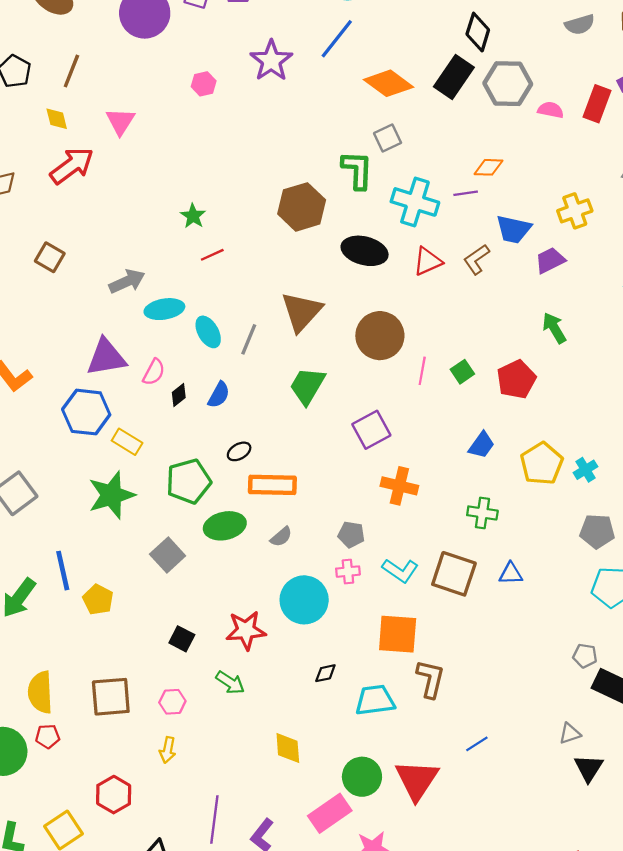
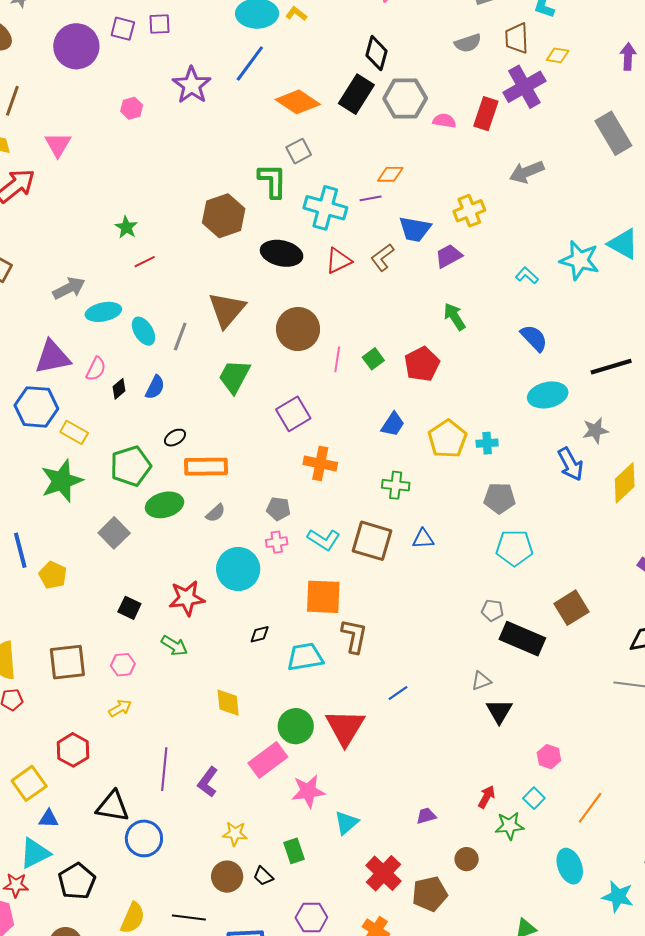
cyan cross: (585, 470) -> (487, 443), turned 30
yellow arrow: (168, 750) -> (120, 708), turned -130

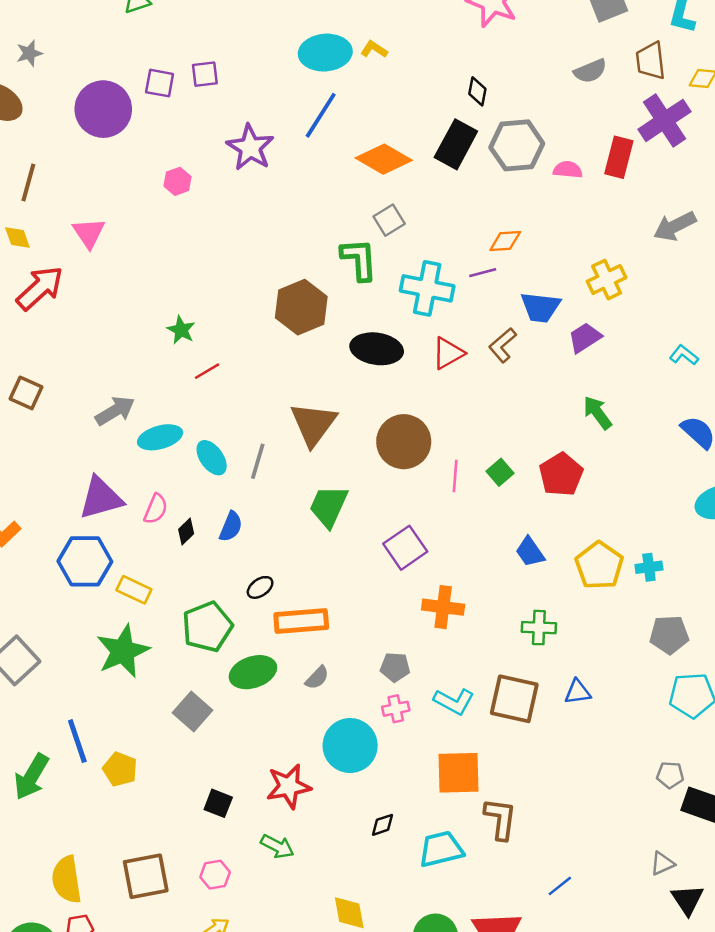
black diamond: (376, 53) -> (477, 91), size x0.7
blue trapezoid: (393, 424) -> (530, 552), turned 116

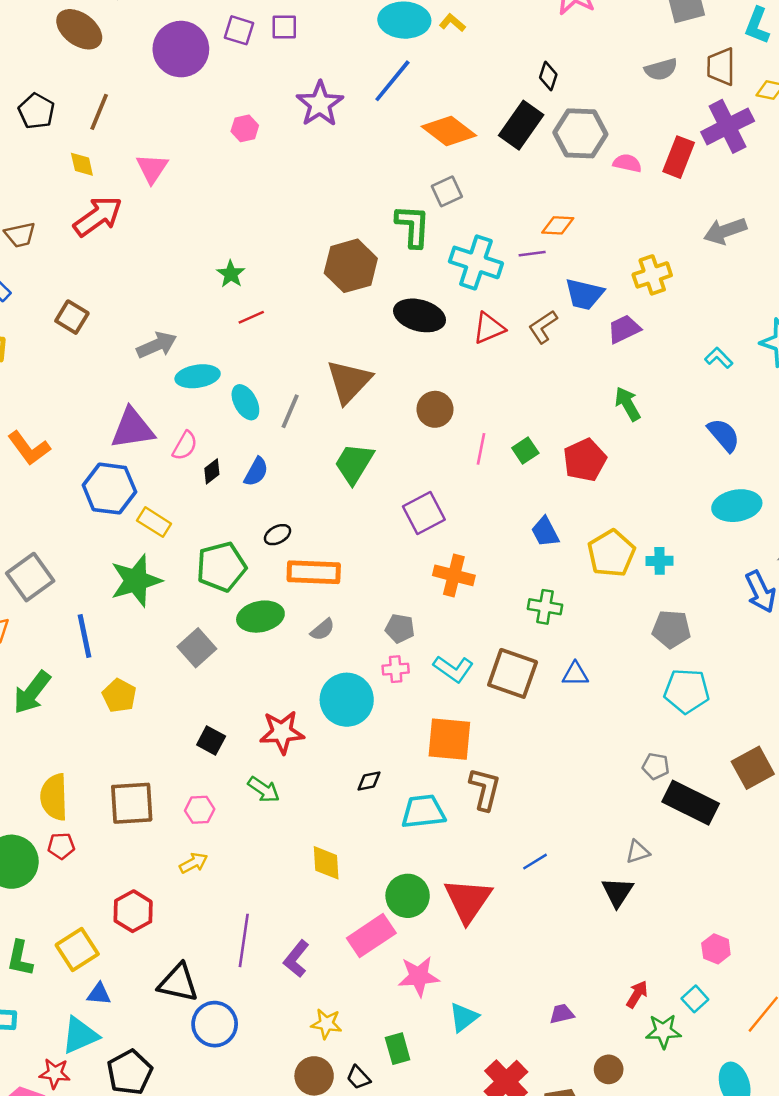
brown circle: (404, 442) -> (435, 409), size x0.7
blue line: (77, 741) -> (84, 636), moved
black triangle: (687, 900) -> (617, 892), moved

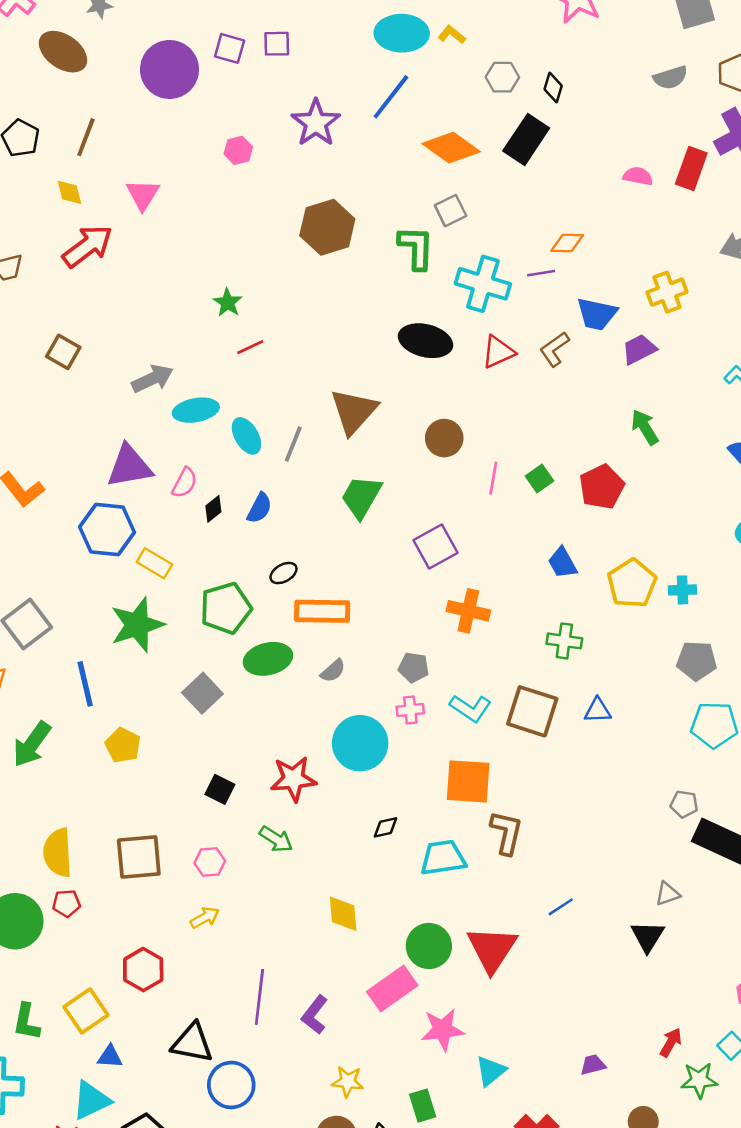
gray hexagon: (580, 133) -> (502, 77), moved, size x0.6
brown hexagon: (351, 266) -> (327, 227), moved

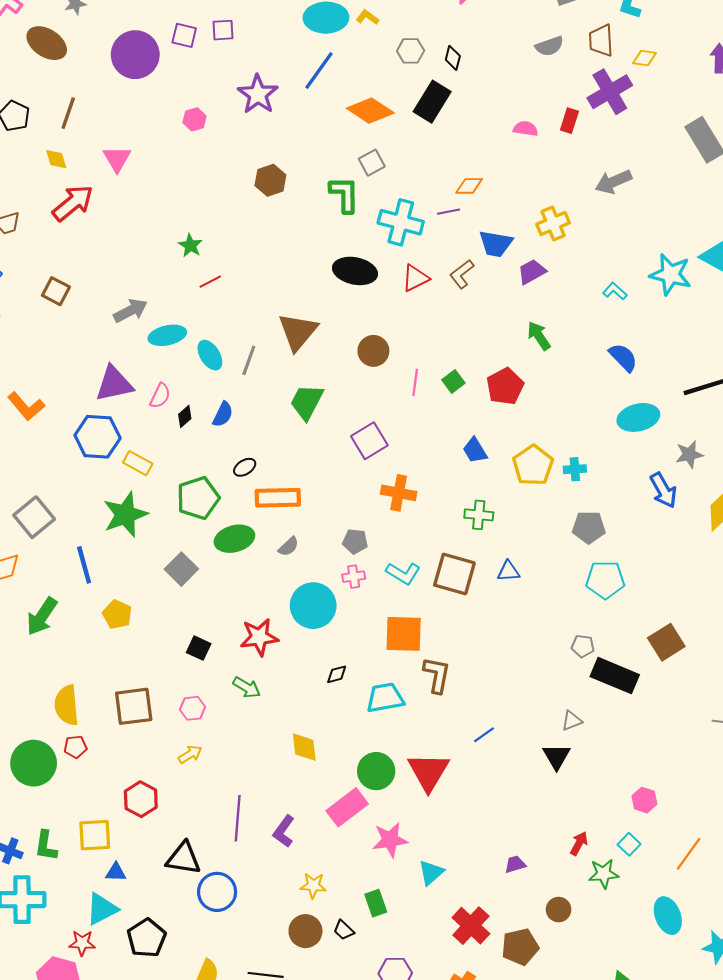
red rectangle: (691, 168) -> (569, 121), size x0.7
brown hexagon: (327, 227) -> (270, 180), size x0.7
yellow square: (86, 1011) -> (95, 835), turned 33

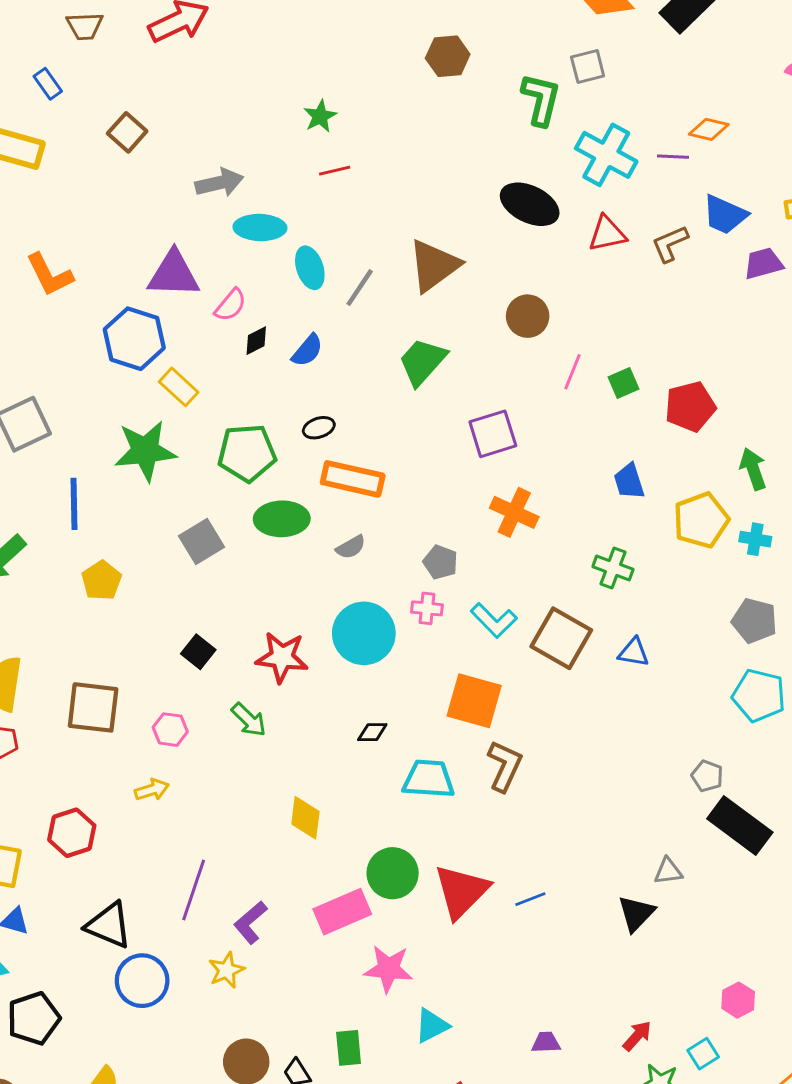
green arrow: (539, 336) -> (753, 469), moved
blue line: (484, 735) -> (530, 899), moved
yellow star: (313, 886) -> (227, 970), moved, turned 30

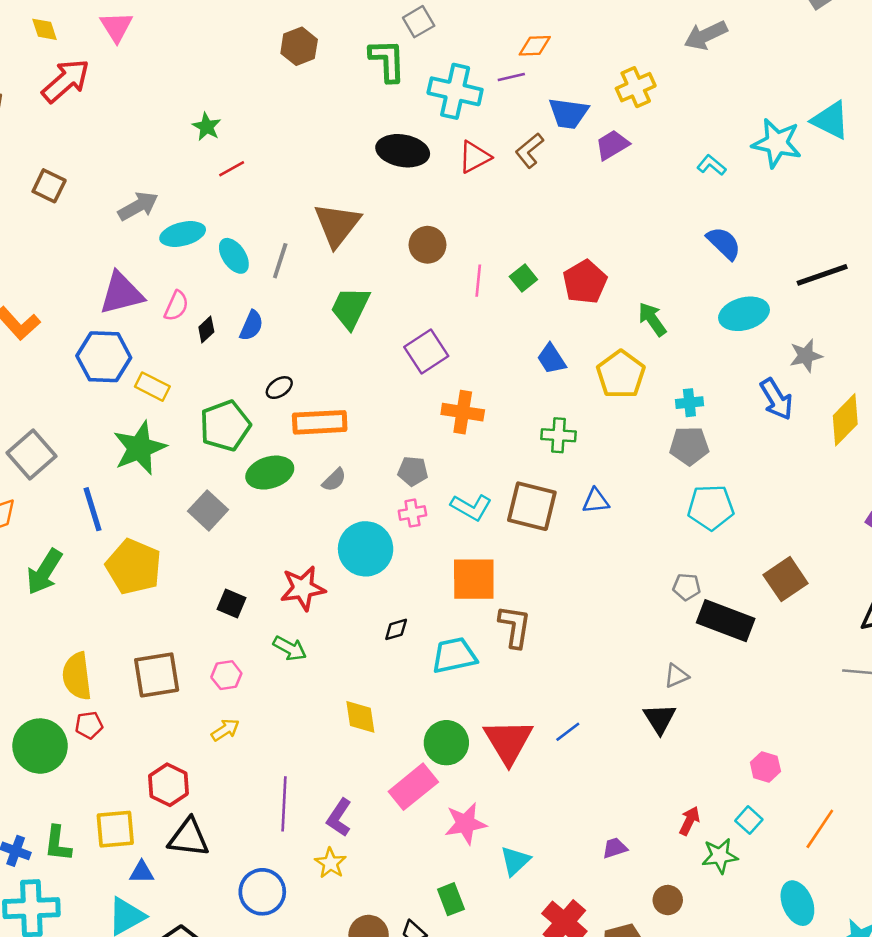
cyan cross: (755, 539) -> (689, 403), moved
yellow pentagon: (102, 580) -> (134, 567), size x1.6
black triangle: (109, 925) -> (189, 838), moved

